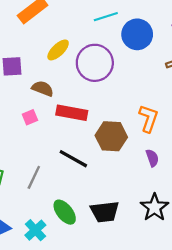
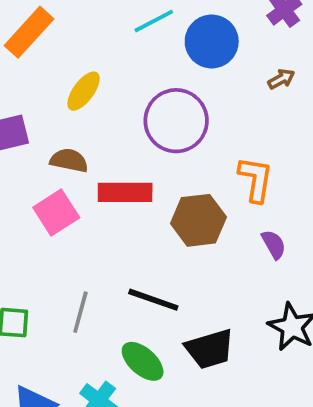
purple circle: (95, 63) -> (176, 121), moved
pink square: (30, 117) -> (56, 212), size x1.6
black line: (73, 159) -> (153, 300), moved

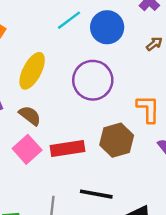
yellow ellipse: (84, 91) -> (32, 71), size x1.4
brown semicircle: (69, 160) -> (30, 116), turned 35
red rectangle: (125, 192) -> (68, 149), moved

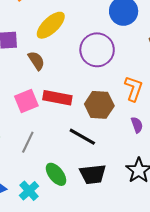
pink square: (27, 149) -> (26, 101), moved
black line: (96, 194) -> (82, 137), moved

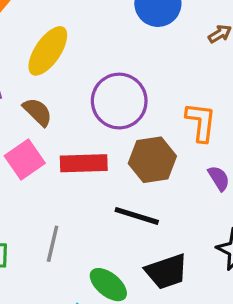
purple circle: (97, 50) -> (119, 101), moved
pink square: (26, 101) -> (25, 160), moved

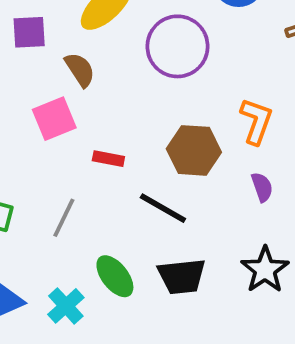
purple circle: (119, 101) -> (178, 46), moved
red rectangle: (84, 163) -> (108, 159), moved, size x0.6

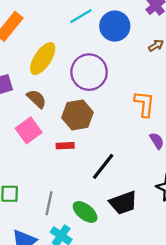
brown hexagon: (194, 150) -> (77, 115), moved
black line: (163, 208) -> (103, 166), turned -68
gray line: (64, 218) -> (49, 203), moved

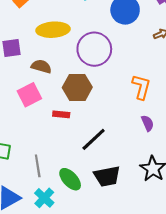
yellow ellipse: (43, 59) -> (53, 30), turned 44
brown semicircle: (37, 99) -> (41, 66), turned -36
gray line: (49, 203) -> (38, 166), turned -30

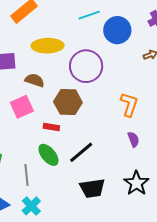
green ellipse: (70, 179) -> (48, 155), moved

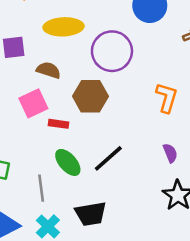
red rectangle: (51, 127) -> (59, 124), moved
purple semicircle: (133, 139) -> (170, 153), moved
black trapezoid: (92, 188) -> (91, 214), moved

